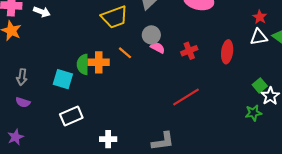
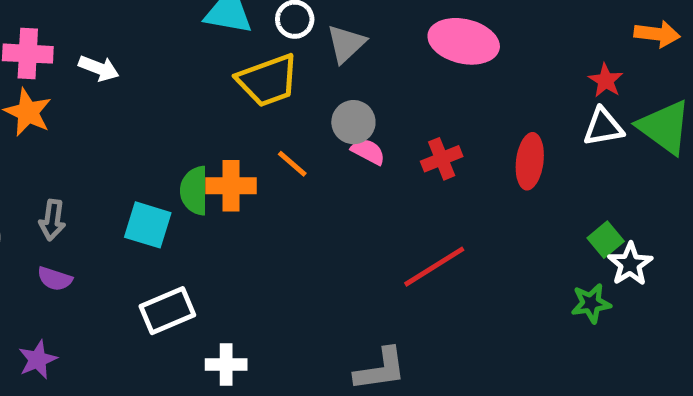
white cross: (108, 139) -> (226, 364), moved

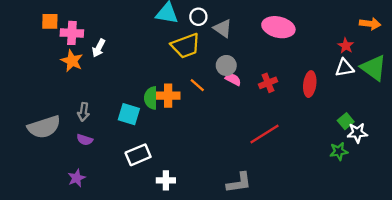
gray triangle: (346, 44) -> (223, 28), turned -42
white arrow: (99, 68) -> (99, 48), moved, turned 96
white star: (630, 264) -> (357, 133), turned 30

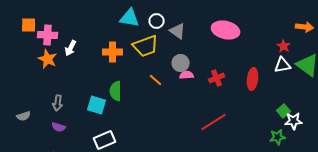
pink semicircle: (233, 79) -> (187, 75), turned -32
orange cross: (168, 96) -> (113, 52), moved
gray semicircle: (44, 127) -> (24, 116), size x0.5

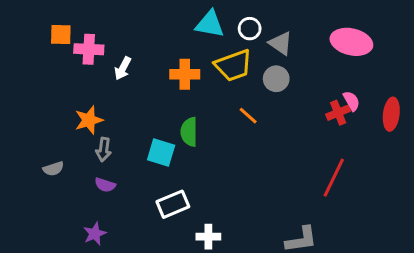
orange star: (48, 59) -> (89, 120), moved, turned 30
gray circle: (181, 63) -> (276, 79), moved
pink semicircle: (187, 75) -> (351, 101), moved, turned 64
red line: (214, 122) -> (334, 178), turned -32

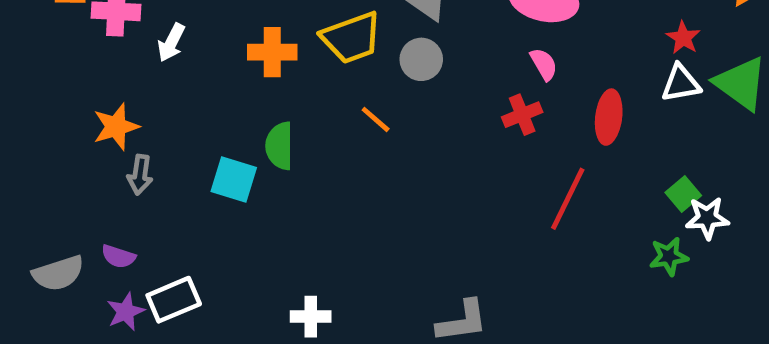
pink semicircle: (351, 101) -> (544, 64), moved
gray semicircle: (53, 169) -> (58, 273), moved, size x1.5
red line: (334, 178) -> (568, 199), moved
purple semicircle: (105, 185) -> (118, 256), moved
white rectangle: (173, 204) -> (174, 300), moved

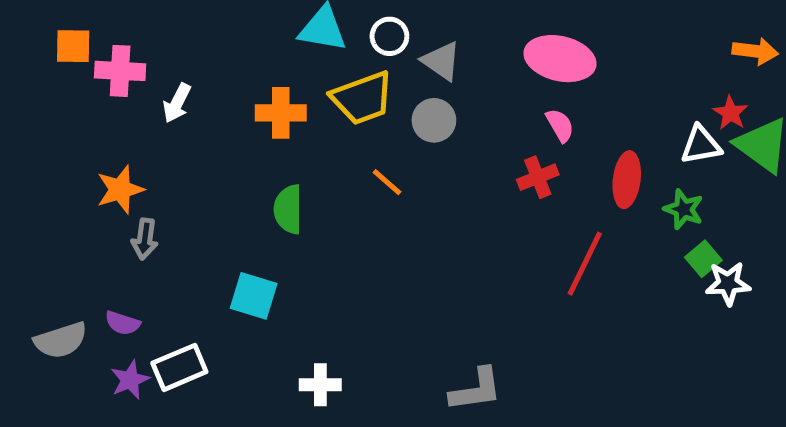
red star: (683, 38) -> (731, 113), moved
cyan square: (234, 180) -> (254, 296), moved
green star: (669, 256) -> (684, 209), moved, turned 30

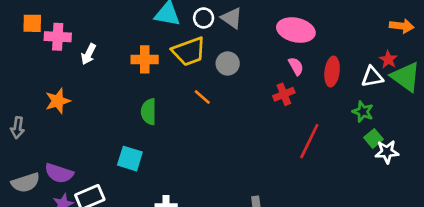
gray triangle: (441, 61) -> (232, 18), moved
red ellipse: (627, 180) -> (332, 72), moved
gray arrow: (145, 239) -> (18, 128), moved
purple semicircle: (123, 323) -> (59, 173), size x1.5

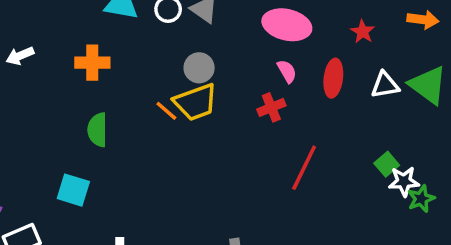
yellow trapezoid: (189, 51) -> (196, 102), moved
white arrow: (88, 54) -> (20, 56), turned 40
red star: (388, 59) -> (363, 32), moved
green star: (363, 112) -> (421, 199), moved, turned 30

